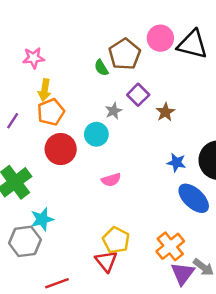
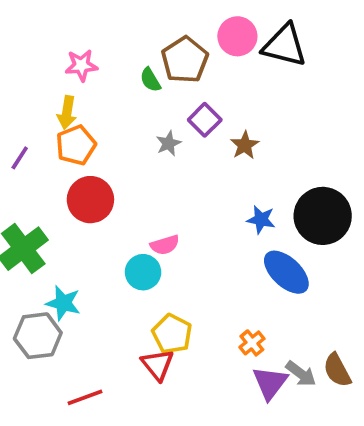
pink star: (34, 58) -> (81, 65), moved
cyan circle: (96, 134) -> (143, 272), moved
cyan star: (42, 219) -> (63, 303), turned 30
orange cross: (170, 246) -> (252, 343), size x0.6

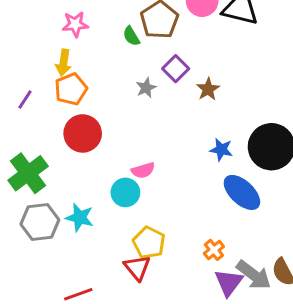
cyan star: (63, 303) -> (80, 218), moved
gray hexagon: (38, 336) -> (40, 222), moved
gray arrow: (301, 374) -> (254, 275), size x1.4

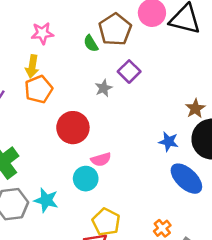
brown star: (208, 89) -> (195, 108), moved
red circle: (83, 133) -> (73, 128), moved

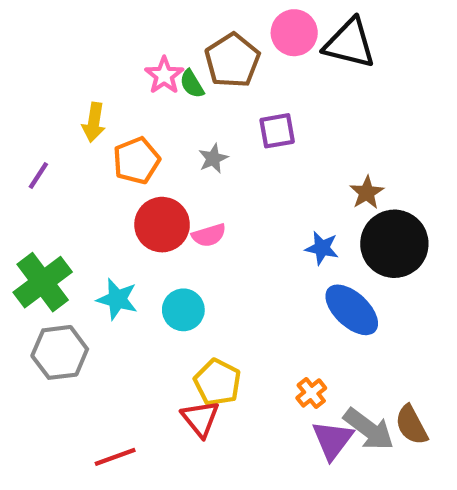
pink star: (42, 33) -> (164, 75), moved, turned -30
purple square: (129, 71) -> (277, 131), moved, turned 35
orange pentagon: (39, 89) -> (136, 161), moved
pink semicircle: (101, 159) -> (209, 235), moved
cyan star: (46, 200) -> (117, 299), moved

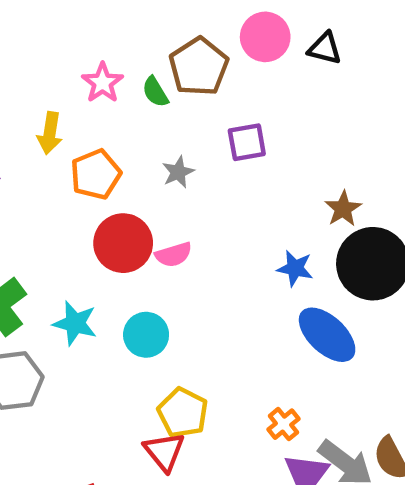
black triangle: (350, 43) -> (325, 48), size x0.6
pink star: (164, 75) -> (103, 83), moved

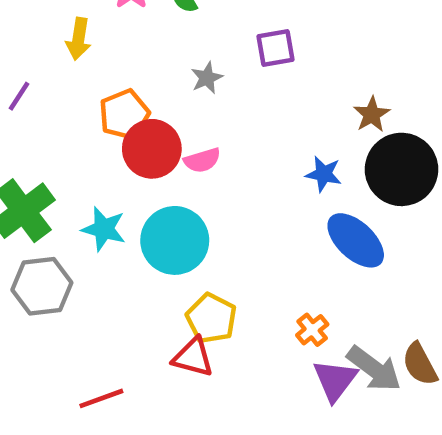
orange pentagon: (96, 174) -> (124, 114), moved
cyan circle: (146, 335) -> (175, 240), size x1.5
red triangle: (164, 452) -> (193, 357), turned -36

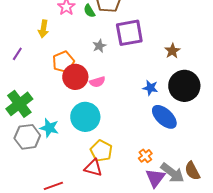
purple square: (276, 48) -> (129, 33), size x1.6
brown star: (372, 114) -> (172, 51), moved
cyan star: (104, 229) -> (49, 128), moved

